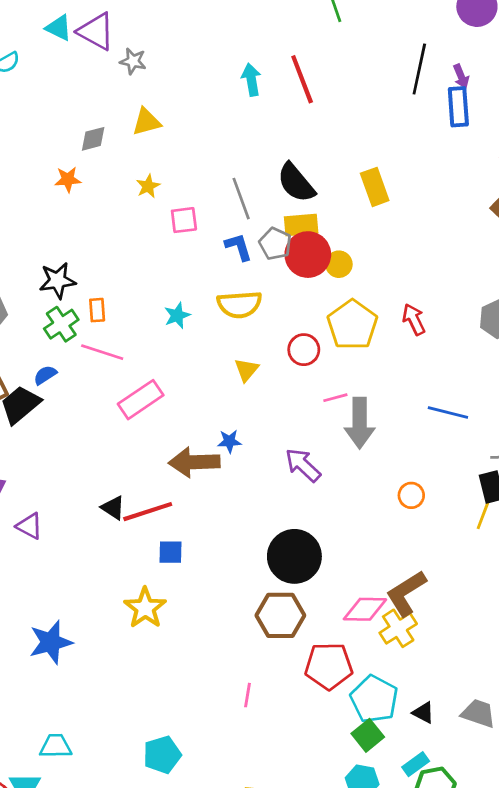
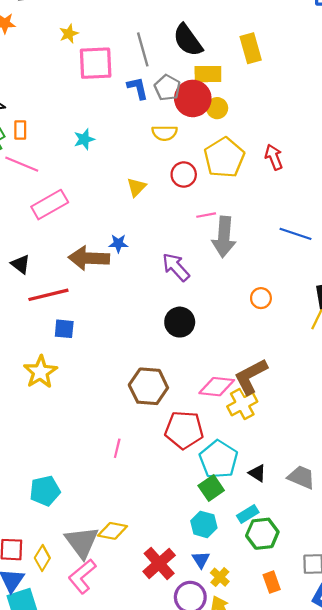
pink square: (184, 220) -> (96, 63), size x1.6
yellow rectangle: (301, 225) -> (208, 74), moved
yellow semicircle: (239, 304) -> (165, 133), moved, size x0.7
black triangle: (113, 508) -> (21, 264), moved
black circle: (294, 556) -> (180, 322), moved, size x0.7

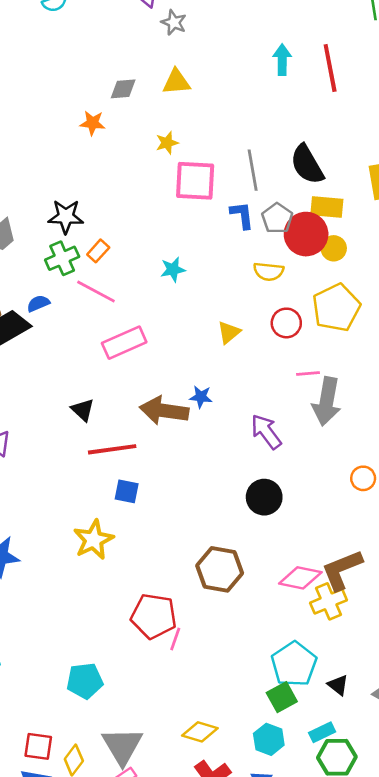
orange rectangle: (20, 130) -> (98, 251), turned 36
red pentagon: (184, 430) -> (154, 616), moved
yellow diamond: (113, 531) -> (200, 732), moved

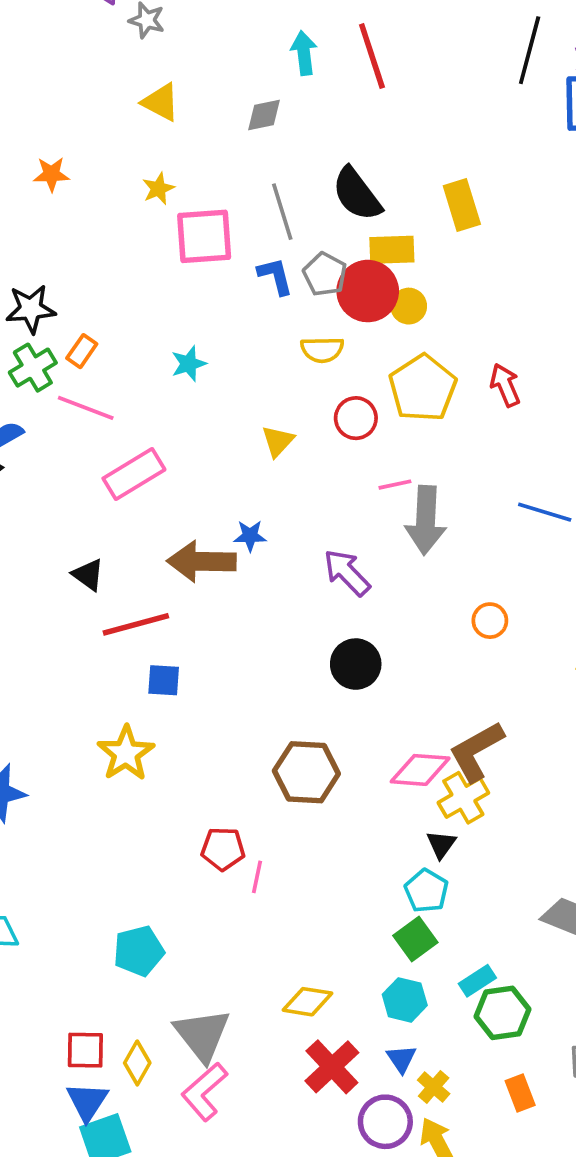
yellow triangle: (176, 82) -> (161, 102), turned 40
gray diamond: (123, 89) -> (264, 115), moved
red pentagon: (154, 616) -> (223, 849), size x0.7
cyan pentagon: (294, 664) -> (426, 891), size x0.7
black triangle: (338, 685) -> (441, 844), moved, turned 35

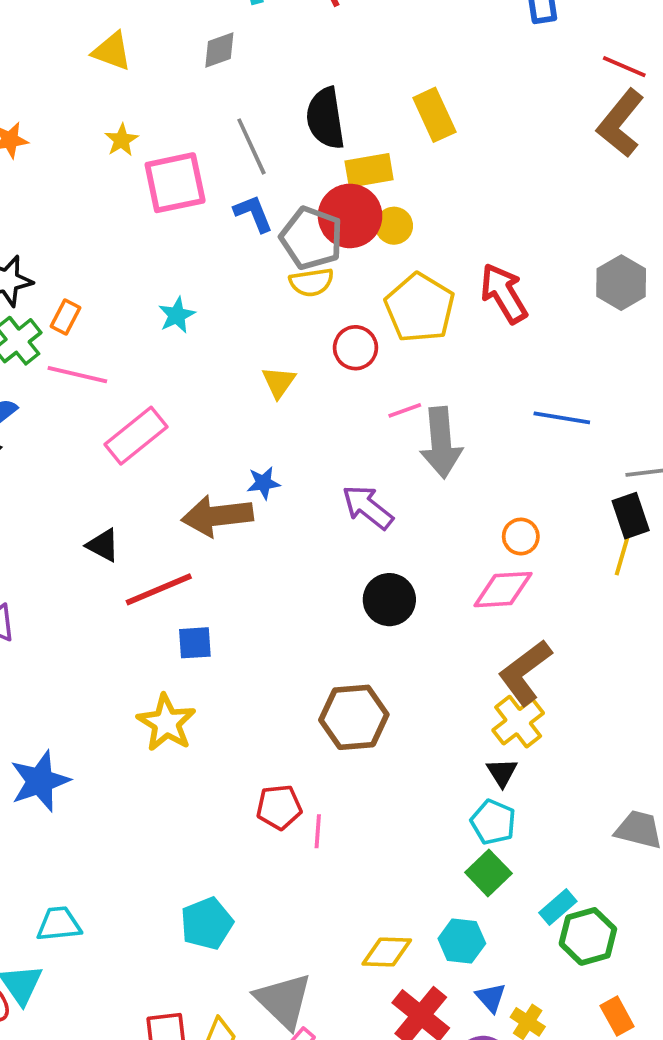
black semicircle: (357, 194) -> (325, 118), turned 36
gray pentagon: (325, 274) -> (312, 238), moved, size x1.4
red arrow: (505, 385) -> (504, 293), size x1.4
pink diamond: (420, 770) -> (503, 590), moved
cyan hexagon: (405, 1000) -> (462, 941), moved

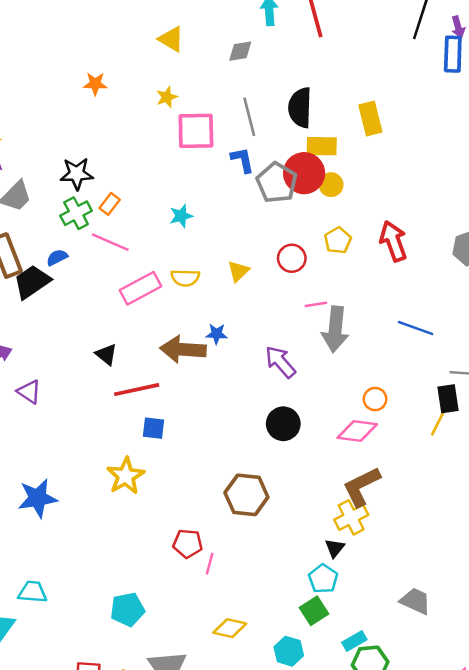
yellow semicircle: (311, 282) -> (185, 278), moved
yellow pentagon: (420, 308) -> (338, 240), size x0.6
yellow diamond: (387, 952) -> (230, 628), moved

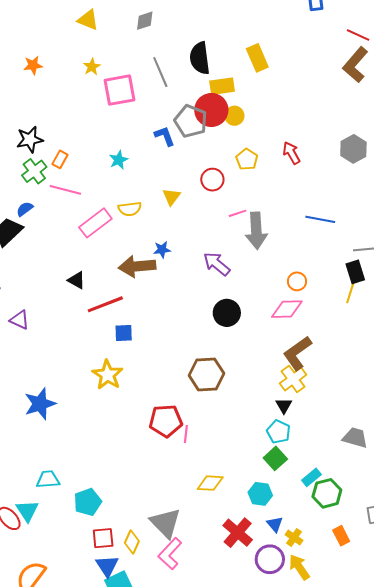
blue L-shape: (242, 160) -> (165, 136), moved
red arrow: (393, 241) -> (291, 153), size x0.7
red pentagon: (188, 544) -> (166, 421), size x1.4
cyan pentagon: (127, 609) -> (88, 502), moved

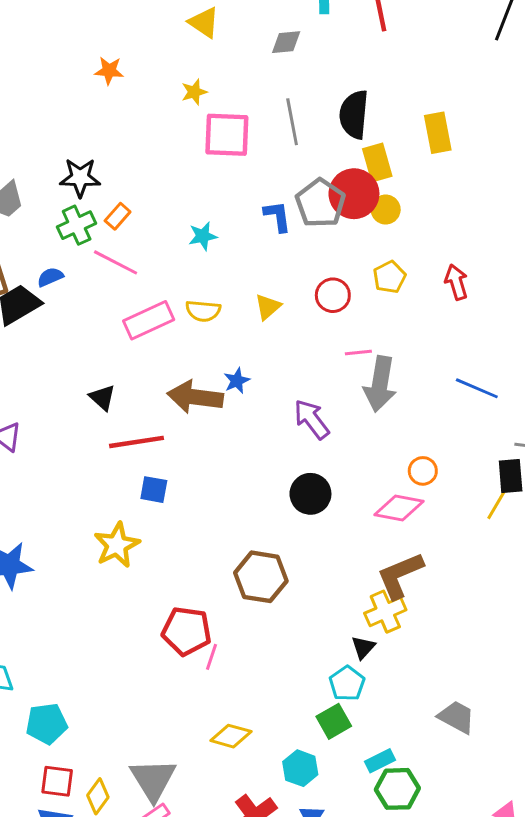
yellow rectangle: (222, 86) -> (377, 163), turned 70
blue star: (162, 250) -> (237, 381), turned -30

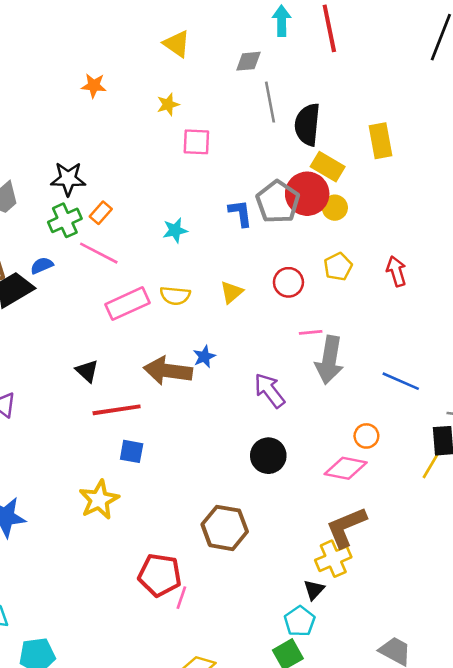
gray line: (292, 122) -> (270, 102), moved
pink square: (227, 135) -> (196, 142), size x0.7
yellow rectangle: (377, 163) -> (328, 167), turned -44
blue line: (477, 388) -> (401, 381), moved

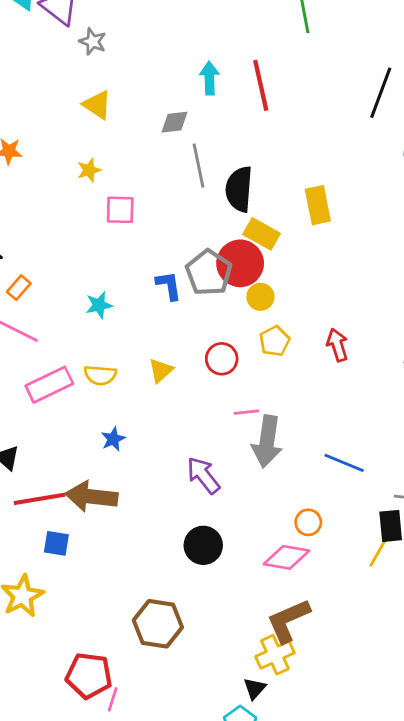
yellow circle: (335, 208) -> (260, 297), moved
blue star: (204, 357) -> (113, 439), moved
brown arrow: (168, 371) -> (91, 496), moved

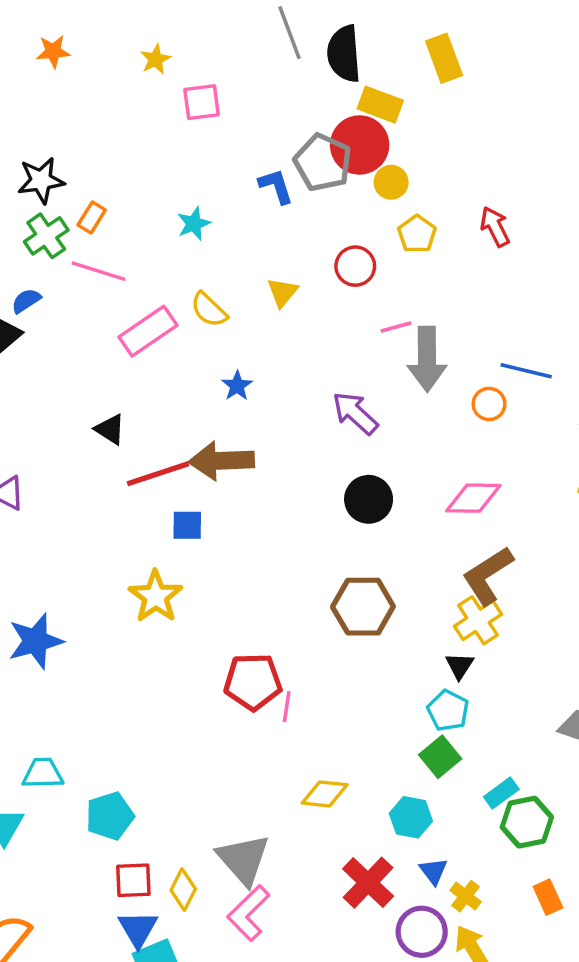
yellow semicircle: (100, 375) -> (209, 310), turned 48
orange circle: (308, 522) -> (489, 404), moved
brown hexagon: (158, 624) -> (363, 607), moved

